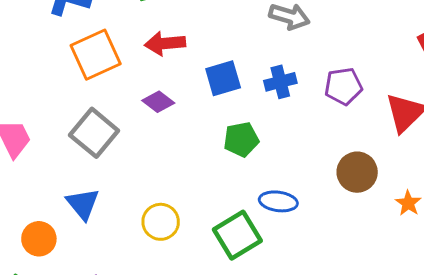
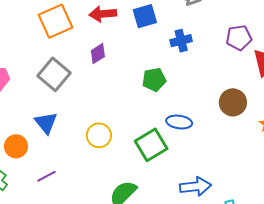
blue square: (223, 78) -> (145, 16), moved
purple pentagon: (343, 86) -> (239, 38), moved
purple diamond: (158, 102) -> (98, 54), turned -70

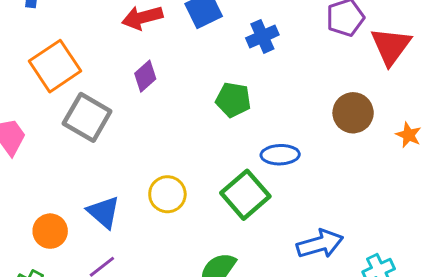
orange square: (55, 21) -> (55, 66), moved
green pentagon: (154, 80) -> (233, 100), turned 30
blue triangle: (46, 123) -> (104, 212), moved

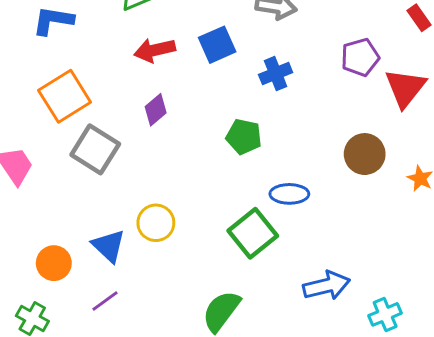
yellow circle: (167, 194) -> (156, 223), moved

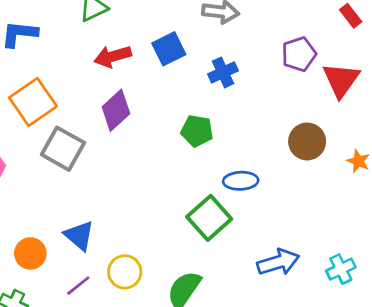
purple diamond: (156, 110) -> (116, 110), size x1.4
yellow circle: (156, 223) -> (125, 272), moved
cyan cross: (385, 314) -> (341, 269), moved

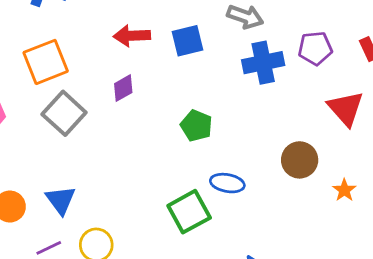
purple pentagon: (299, 54) -> (315, 48), moved
blue cross: (223, 72) -> (263, 63), moved, size x1.4
red triangle: (341, 80) -> (346, 108), turned -30
purple diamond: (116, 110) -> (123, 88), size x0.7

